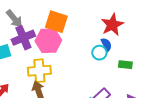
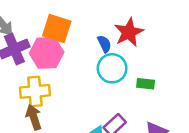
blue semicircle: (106, 45) -> (104, 44), moved
cyan circle: (99, 53) -> (112, 68), size x1.5

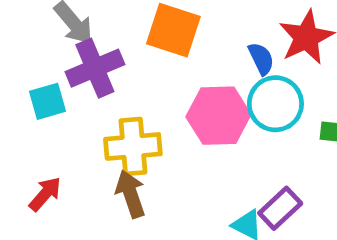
pink hexagon: (47, 53) -> (218, 116), moved

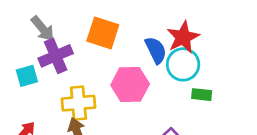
blue semicircle: (261, 59) -> (156, 50), size x1.4
cyan circle: (275, 104) -> (183, 64), moved

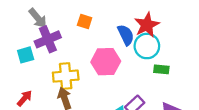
orange square: (103, 33) -> (85, 22), size x0.6

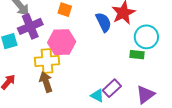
cyan circle: (147, 46) -> (146, 37), moved
pink hexagon: (106, 62) -> (62, 42), moved

